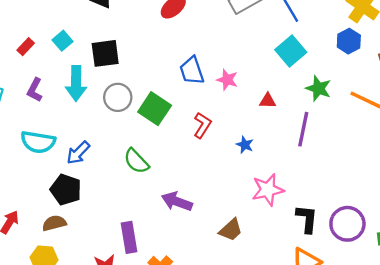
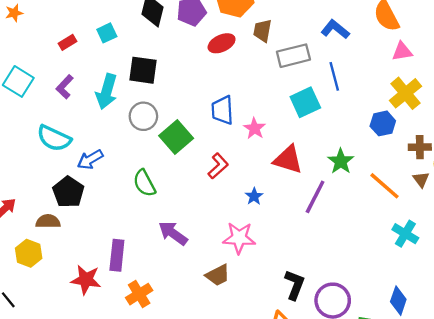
cyan square: (62, 41) -> (107, 33), moved
cyan square: (291, 51) -> (305, 102), moved
red triangle: (268, 101) -> (288, 160), size x1.8
pink star: (268, 190) -> (239, 238), moved

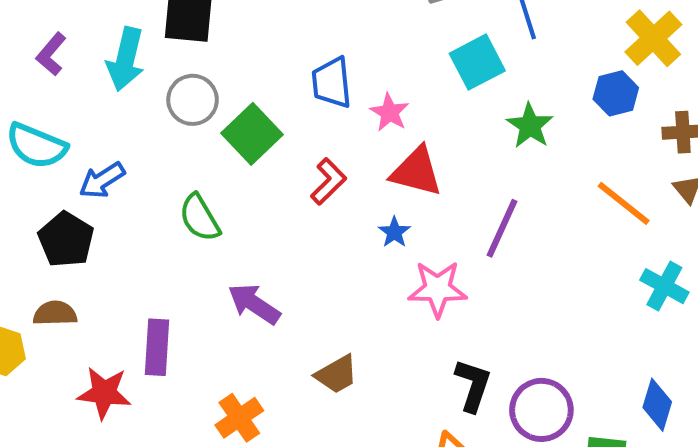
red triangle: (288, 160) -> (416, 172), moved
green star: (341, 161) -> (530, 126), moved
brown semicircle: (48, 221) -> (55, 313), moved
pink star: (239, 238) -> (438, 289), moved
orange cross: (139, 294) -> (239, 418), moved

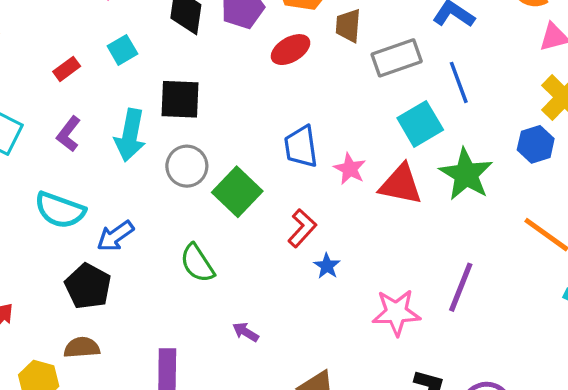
green star: (530, 126) -> (466, 174), size x1.4
red triangle: (416, 172) -> (401, 185), moved
purple line: (502, 228) -> (461, 287), moved
blue star: (394, 232) -> (327, 266), moved
purple arrow: (254, 304) -> (246, 332), size x0.6

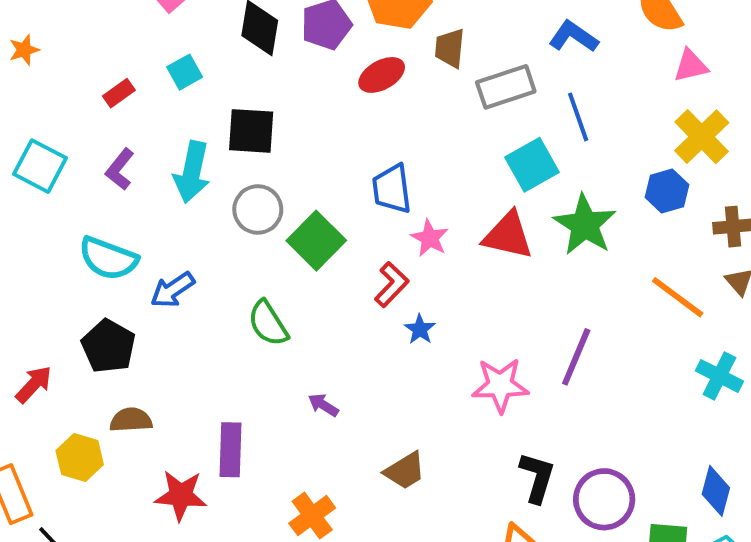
pink star: (350, 169) -> (430, 238), moved
black pentagon: (88, 286) -> (108, 346), moved

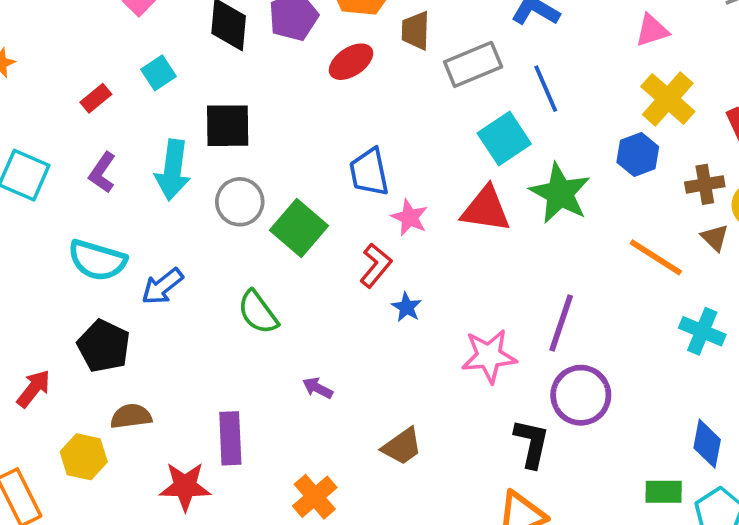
purple circle: (604, 499) -> (581, 395), moved

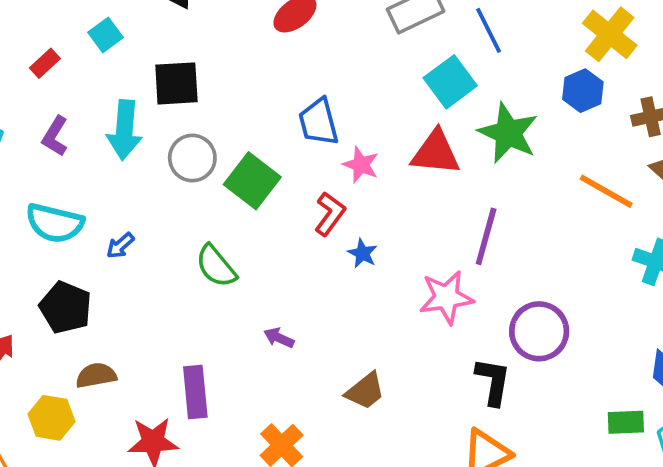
blue arrow: (162, 286) -> (120, 246), size x0.7
purple line: (561, 323) -> (486, 236), moved

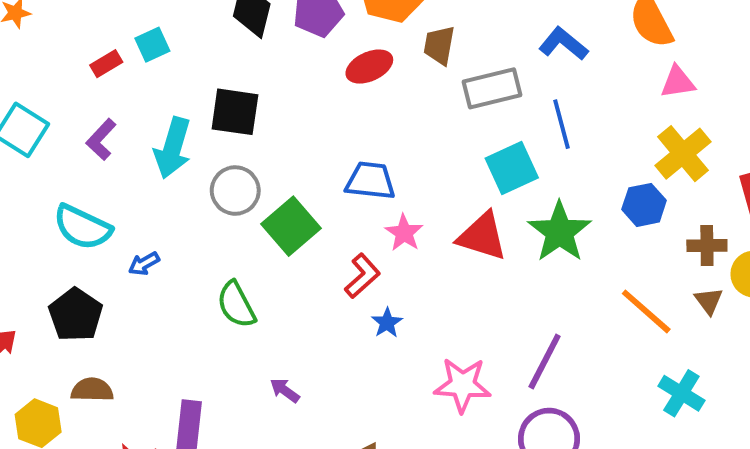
cyan square: (105, 35) -> (152, 45), moved
blue trapezoid: (319, 122) -> (370, 181), turned 99
purple line: (486, 236) -> (545, 361), moved

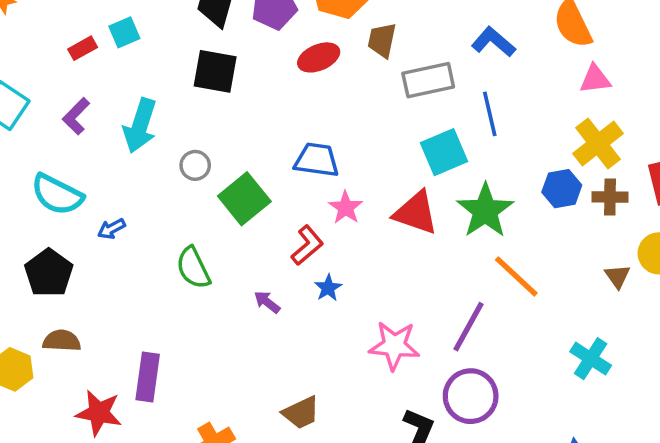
black square: (235, 112) -> (215, 71), moved
gray circle: (235, 191) -> (195, 165), size x0.7
brown cross: (707, 246) -> (610, 197), moved
orange line: (646, 311) -> (516, 276), moved
purple arrow: (285, 390) -> (267, 302), moved

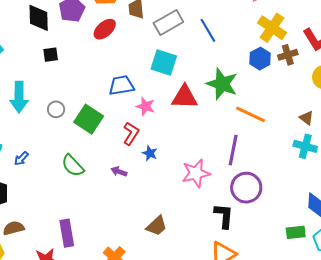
black square: (215, 71) -> (51, 55), size x0.6
cyan square: (444, 152) -> (164, 63), moved, turned -32
brown triangle: (617, 276) -> (306, 118), moved

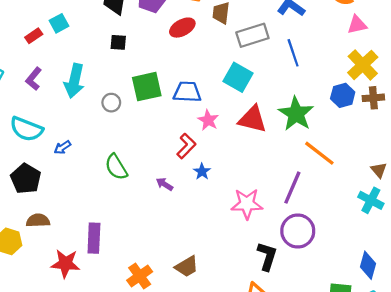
green square: (89, 119) -> (147, 87), moved, turned 32
brown trapezoid: (157, 226) -> (187, 266), moved

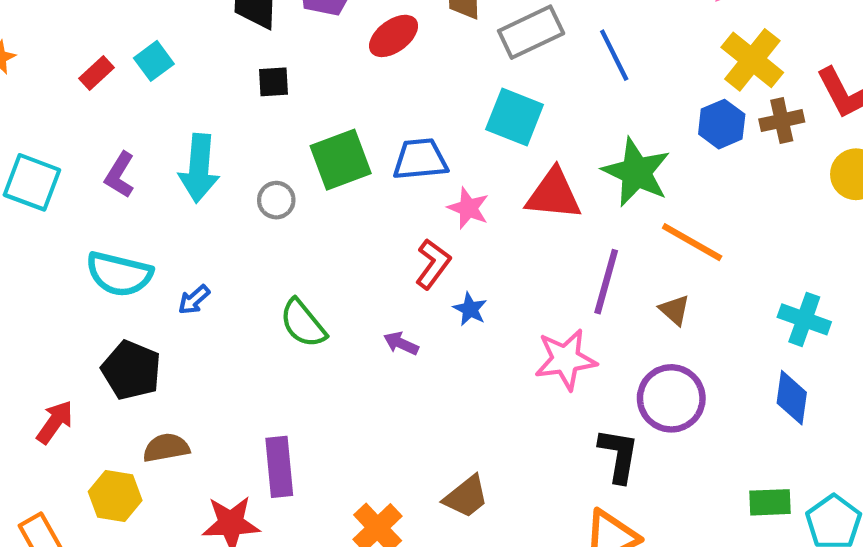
red rectangle: (34, 36) -> (96, 73), moved
brown triangle: (379, 170) -> (675, 310), moved
purple line: (292, 188) -> (606, 282), moved
blue diamond: (368, 265) -> (792, 398), moved

